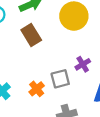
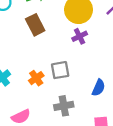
purple cross: (83, 64) -> (80, 36), moved

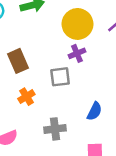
brown rectangle: (35, 25) -> (18, 61), moved
gray square: (60, 70) -> (60, 77), moved

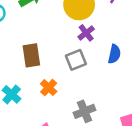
brown rectangle: (18, 61) -> (31, 55), turned 30
blue semicircle: (94, 111) -> (114, 54), moved

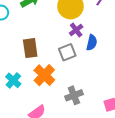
blue semicircle: (114, 54) -> (92, 43), moved
orange cross: (49, 88) -> (44, 75), size x1.5

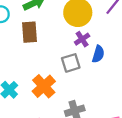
brown rectangle: (30, 48) -> (29, 32), moved

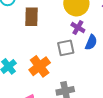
purple cross: (82, 39) -> (78, 28), turned -32

